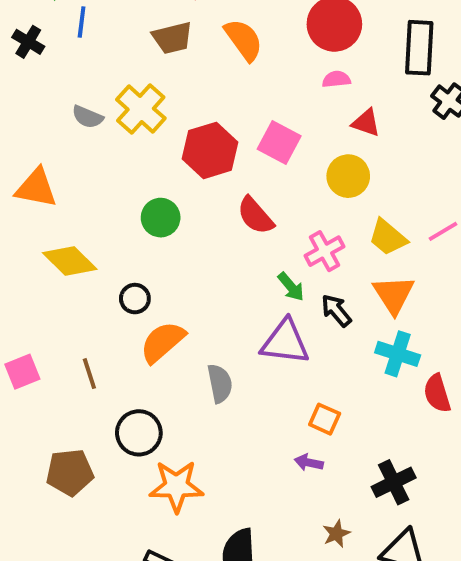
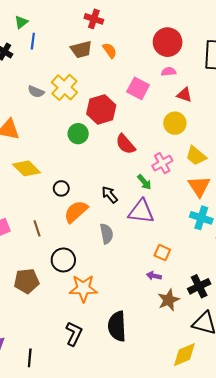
orange semicircle: (244, 40) -> (110, 51), moved, size x0.7
pink square: (279, 143) -> (138, 88), moved
green circle: (161, 218) -> (78, 134), moved
black arrow: (336, 310) -> (110, 195), moved
brown star: (336, 534) -> (169, 300), moved, size x1.5

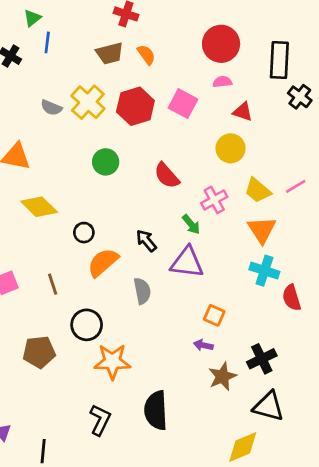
red hexagon: (101, 109) -> (135, 106), moved

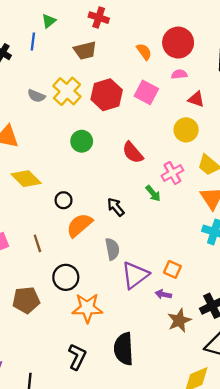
green triangle: (32, 18) -> (49, 21), moved
orange semicircle: (146, 55) -> (144, 52), moved
purple triangle: (187, 262) -> (135, 275), moved, turned -44

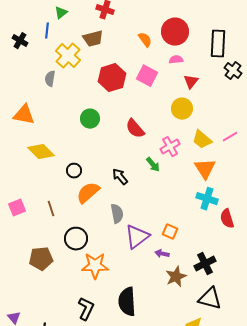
yellow cross: (67, 91) -> (68, 56), moved
gray semicircle: (36, 96) -> (50, 79), turned 77
red triangle: (196, 99) -> (191, 82), turned 49

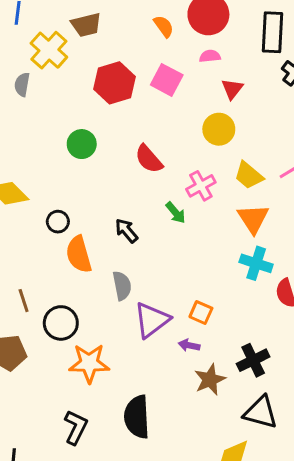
orange semicircle: (88, 193) -> (79, 254), turned -65
brown line: (51, 209) -> (24, 301), moved

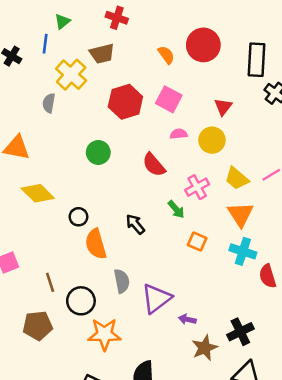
pink semicircle: (210, 56) -> (179, 134), moved
gray semicircle: (122, 286) -> (122, 281), moved
orange square: (201, 313) -> (197, 241), moved

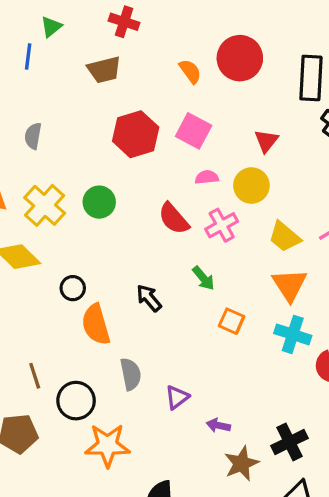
yellow cross: (71, 75) -> (45, 205), moved
pink cross: (197, 187) -> (222, 225), moved
purple triangle: (156, 298) -> (177, 397), size x0.6

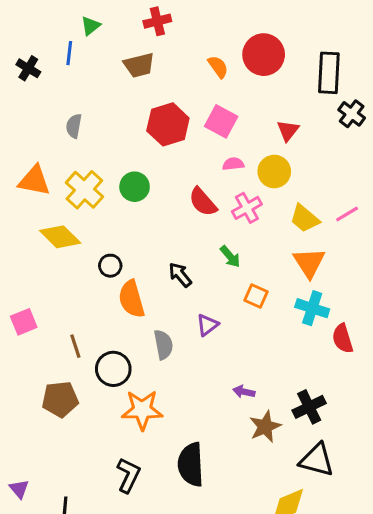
red cross: (124, 22) -> (157, 21), turned -32
purple triangle: (177, 397) -> (207, 325), moved

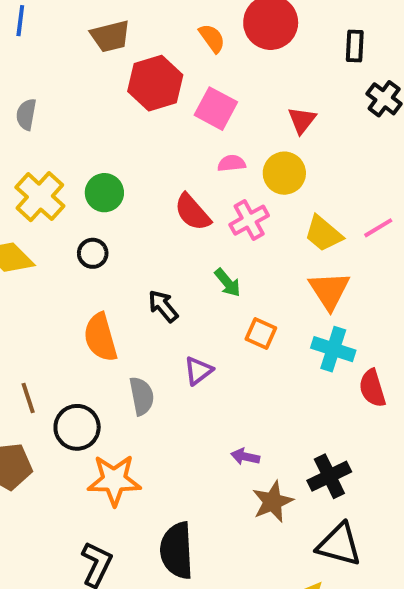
black rectangle: (329, 73) -> (355, 46), size x0.6
red hexagon: (168, 124) -> (155, 83), moved
black circle: (110, 266) -> (93, 253), moved

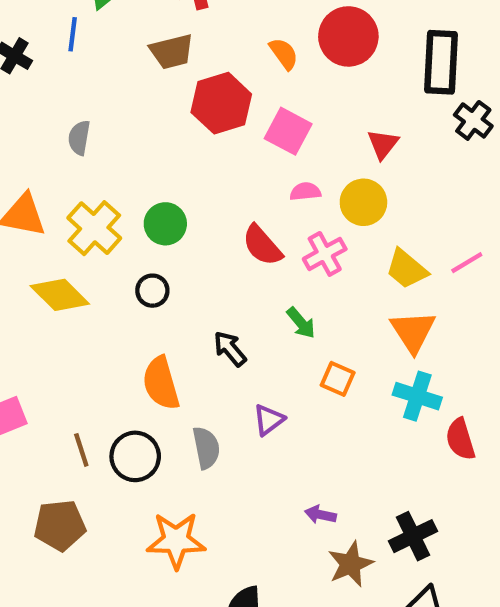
black rectangle: (355, 46) -> (441, 62), size x1.8
black circle: (77, 427) -> (135, 456), moved

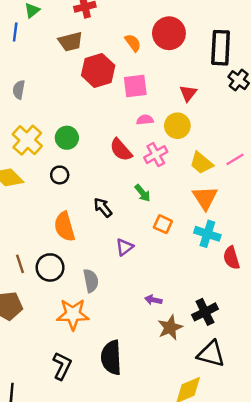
pink square: (288, 131) -> (135, 86), turned -35
gray semicircle: (206, 448) -> (91, 281), moved

